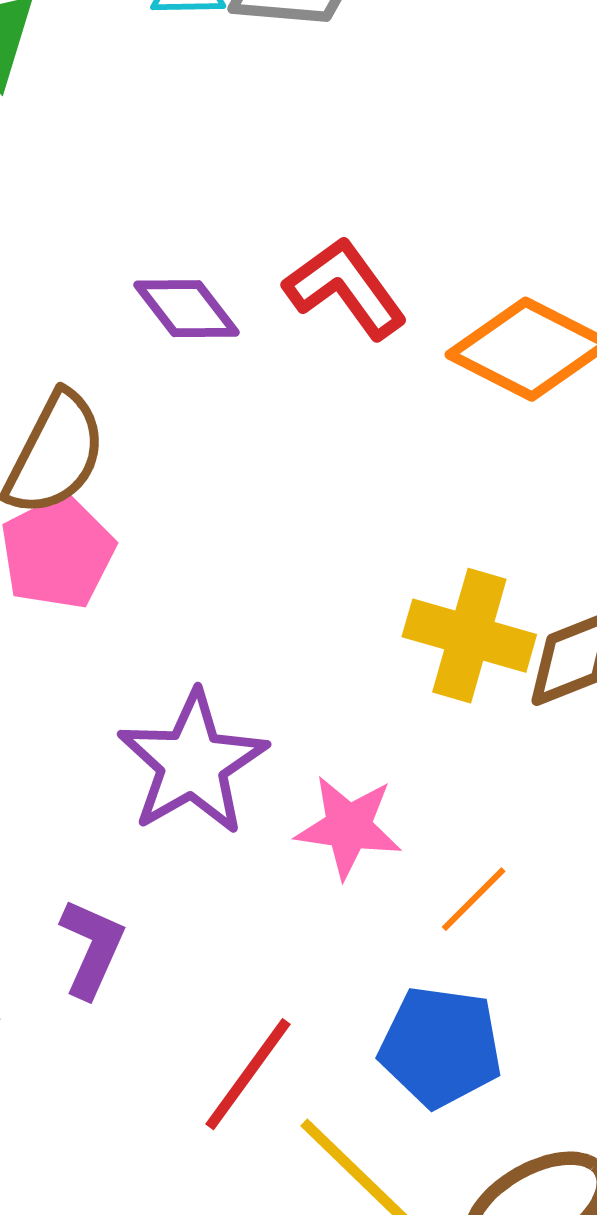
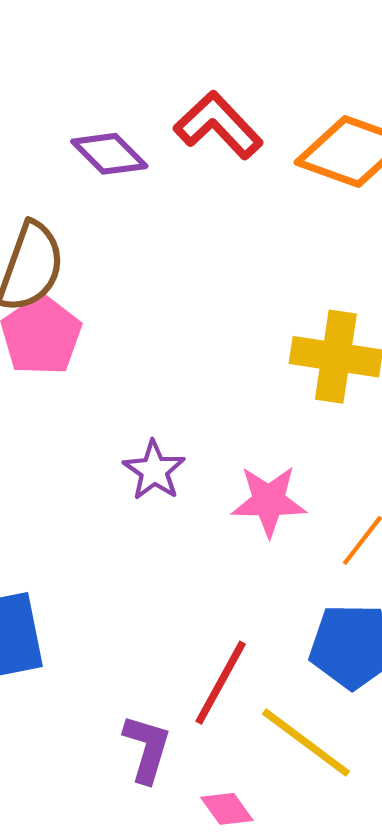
purple star: (193, 763) -> (154, 470), size x0.6
purple L-shape: (92, 948) -> (147, 749), moved

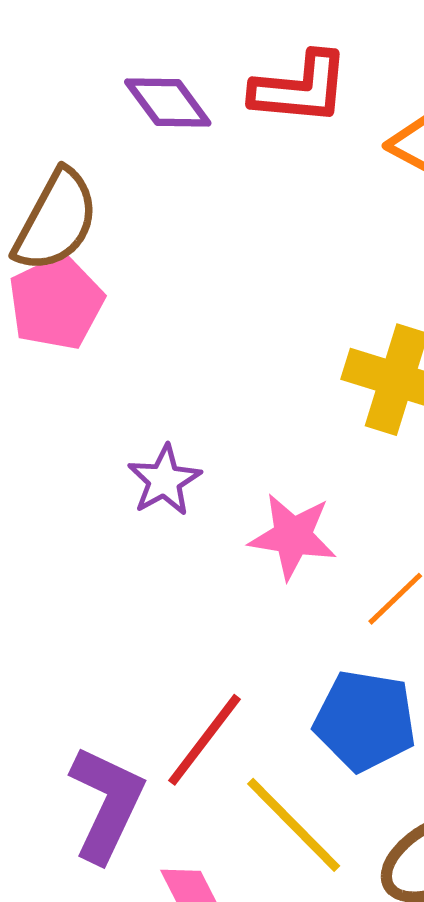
red L-shape: (218, 125) -> (300, 88), turned 130
purple L-shape: (147, 749) -> (107, 804), size x1.4

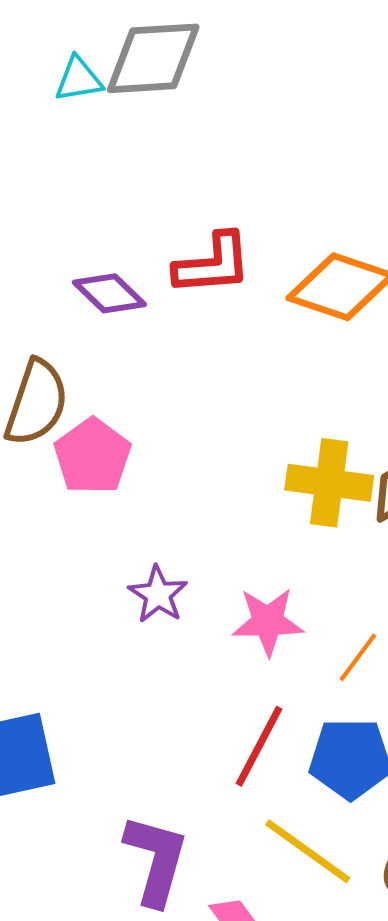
pink pentagon: (56, 303) -> (92, 456), moved
red line: (204, 740) -> (259, 746), moved

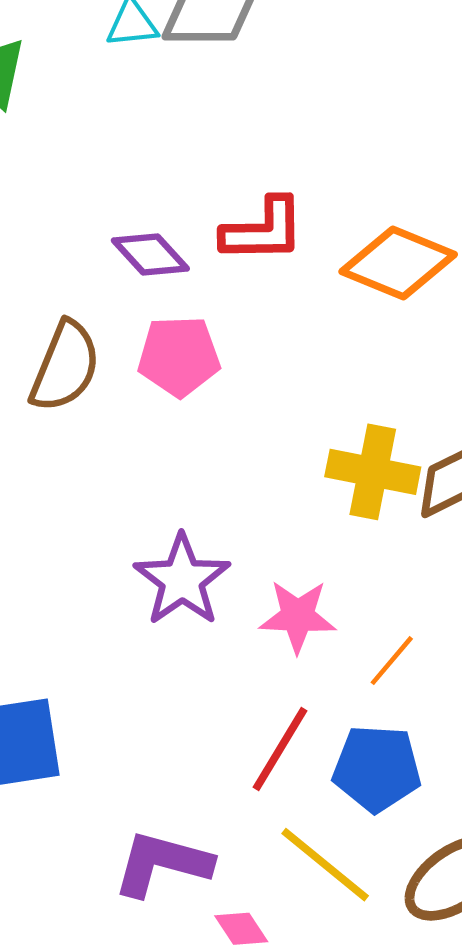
pink pentagon: (92, 456) -> (179, 356), moved, turned 30
purple star: (158, 595) -> (182, 580), size x1.5
purple L-shape: (156, 860) -> (162, 864), turned -94

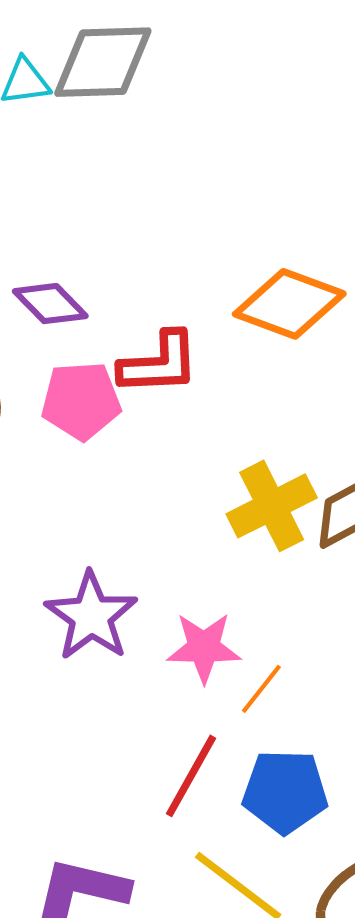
red L-shape: (263, 230) -> (159, 363), moved
yellow cross: (373, 472) -> (272, 506), turned -36
orange line: (392, 661) -> (261, 689), moved

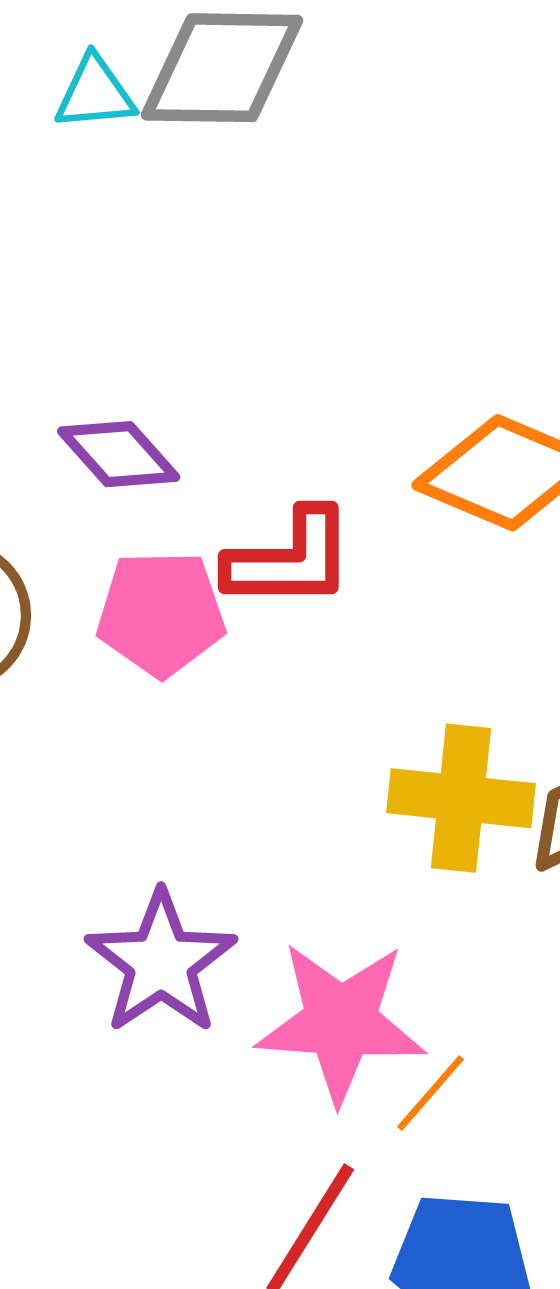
yellow cross: (272, 506) -> (461, 798), turned 30
pink star: (204, 648) -> (341, 1022), size x1.4

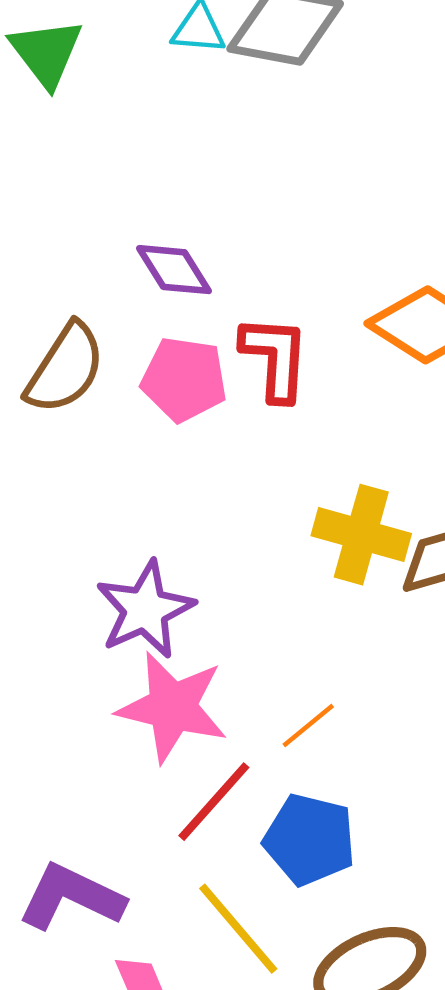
red L-shape: (290, 559) -> (275, 358), turned -96
pink star: (341, 1022) -> (172, 707), moved

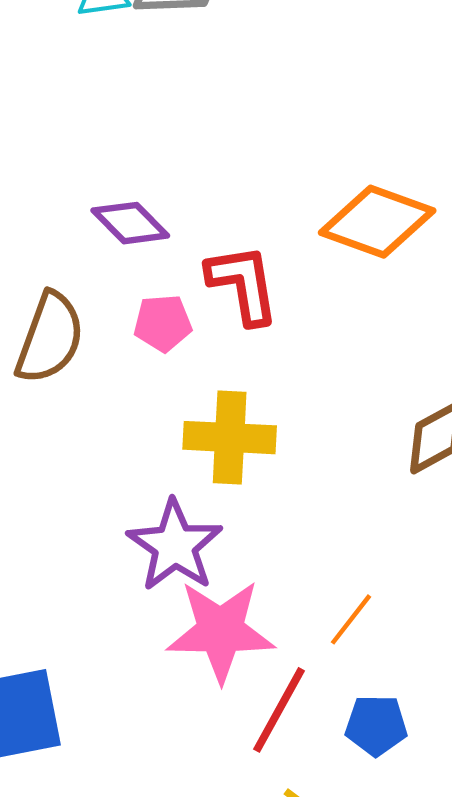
pink pentagon: (184, 379) -> (163, 323), size x0.7
yellow cross: (361, 535) -> (230, 438), moved
blue pentagon: (310, 840) -> (376, 725), size x0.7

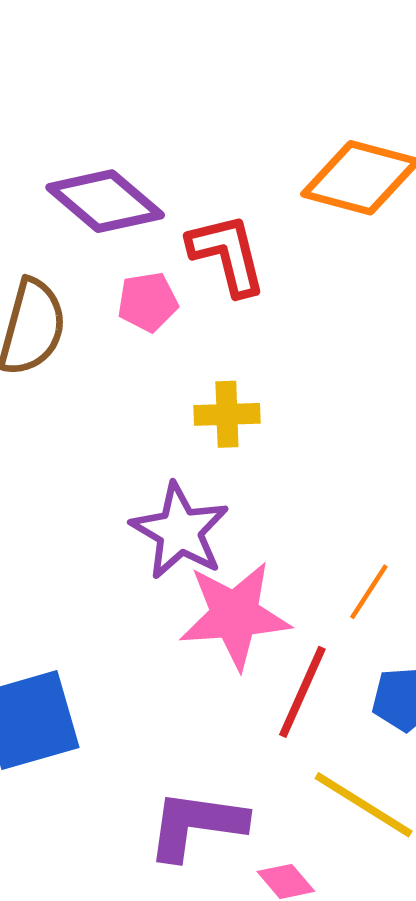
purple diamond: (130, 223) -> (105, 201), size x1.4
yellow cross: (230, 438) -> (227, 414), size x0.7

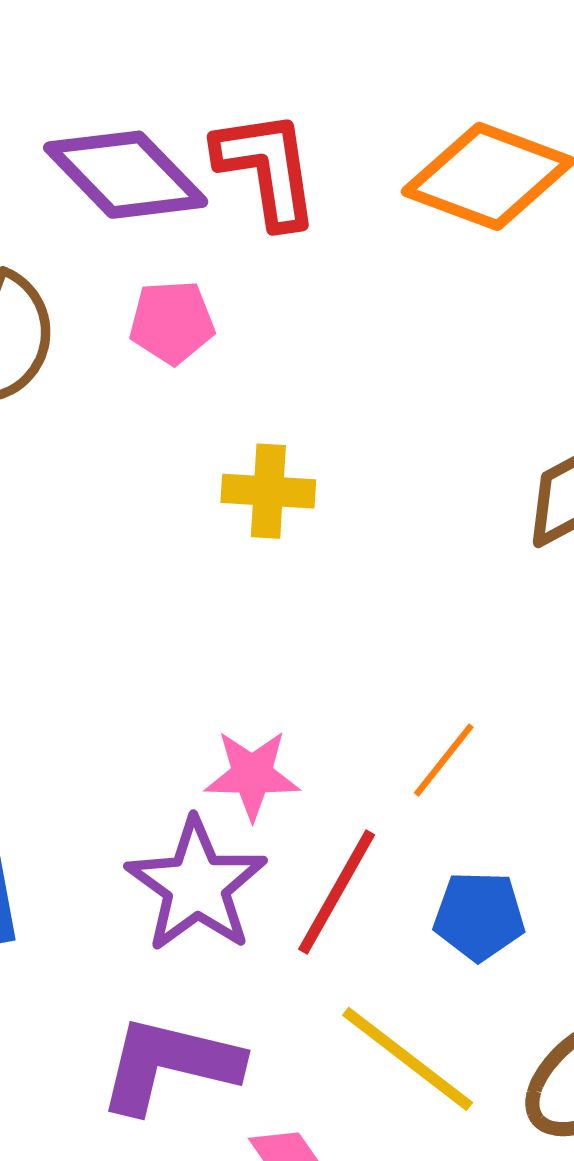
red L-shape: (227, 254) -> (267, 169), moved
purple star: (180, 531) -> (196, 885), moved
pink star: (235, 615) -> (252, 775), size x0.6

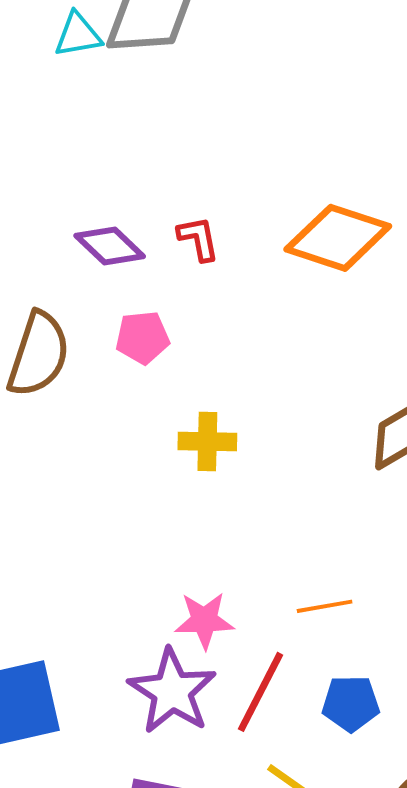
red L-shape: (267, 169) -> (198, 239), size x0.6
purple diamond: (126, 175) -> (110, 246), size x0.7
orange line: (444, 760) -> (325, 606), turned 44

